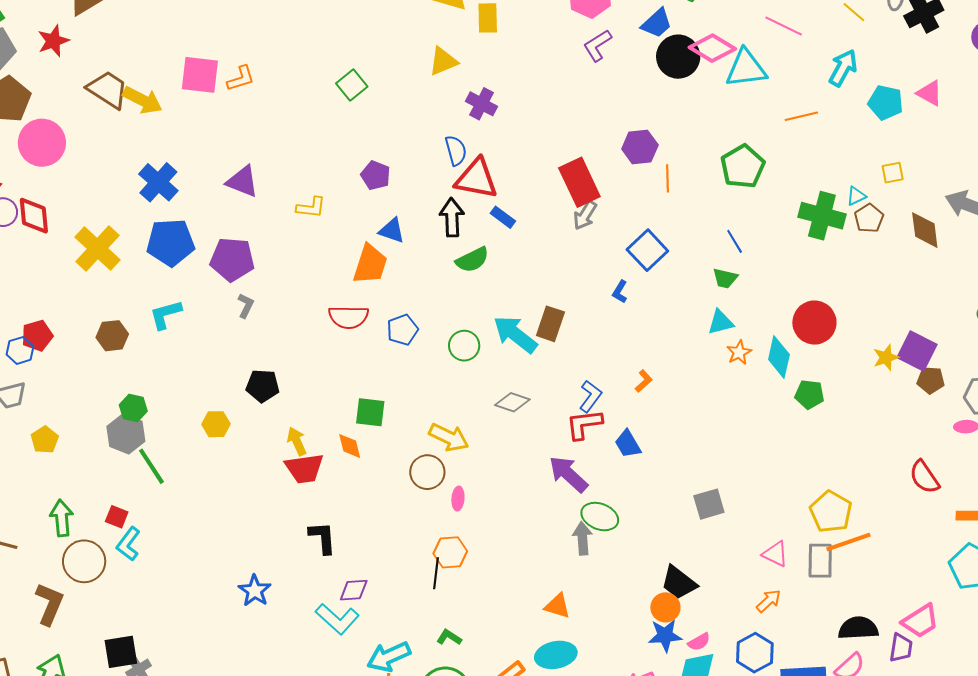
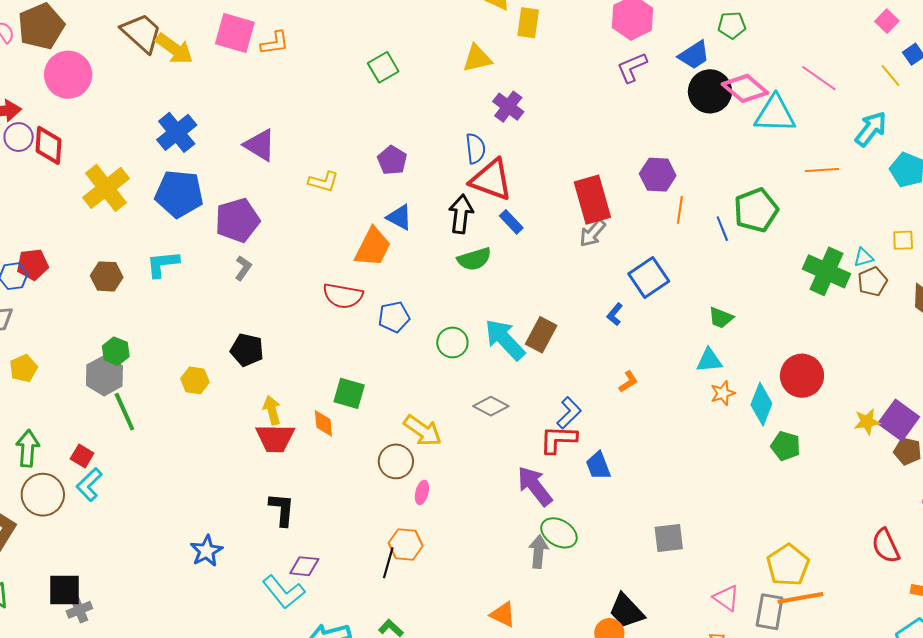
blue line: (735, 241) -> (722, 229), moved
purple pentagon: (232, 259) -> (237, 220), turned -30
orange L-shape: (644, 381) -> (628, 382), moved

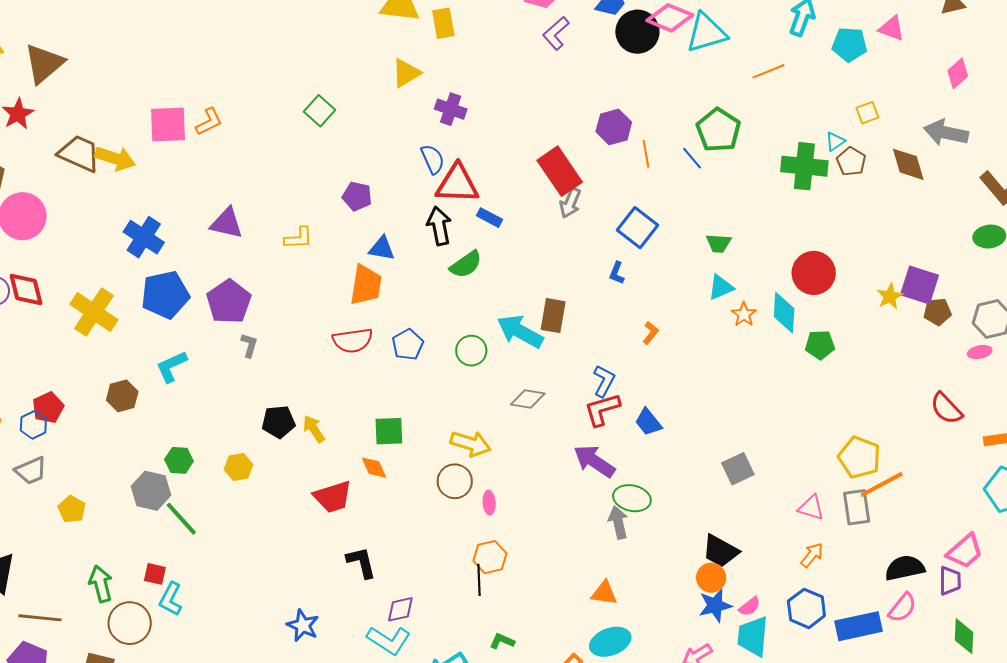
green hexagon: (116, 351) -> (179, 460), moved
yellow arrow: (272, 410) -> (314, 429), moved

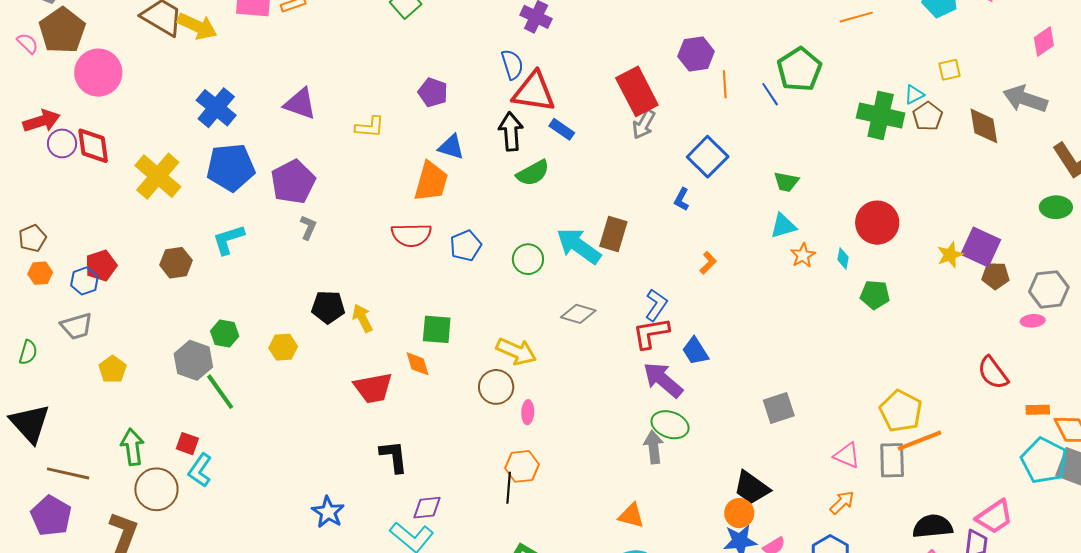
cyan diamond: (784, 313) -> (843, 258), size x0.5
purple arrow: (594, 461) -> (663, 380), moved

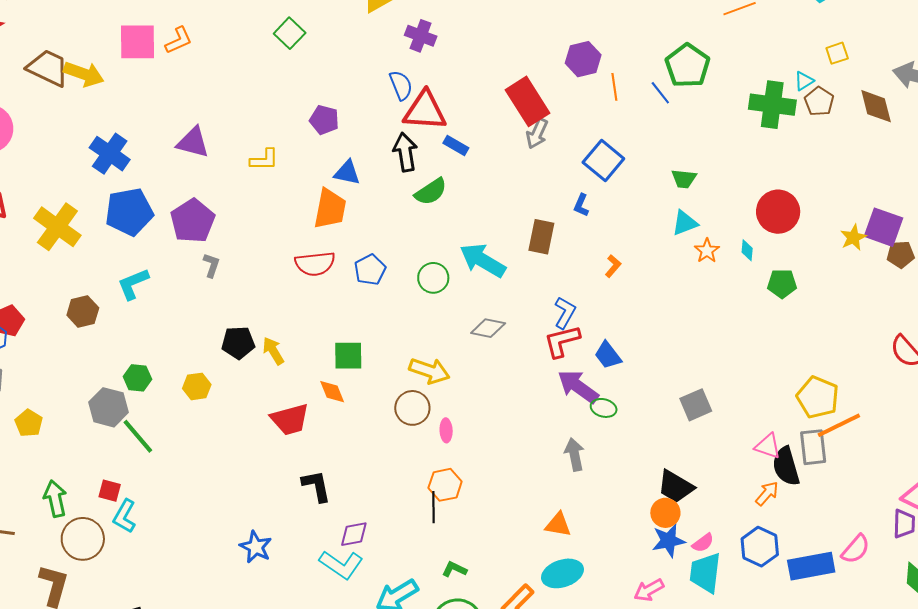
brown rectangle: (613, 234) -> (541, 237), moved
green ellipse: (670, 425) -> (604, 408), moved, size x0.7
black semicircle: (933, 526) -> (786, 466), moved, turned -96

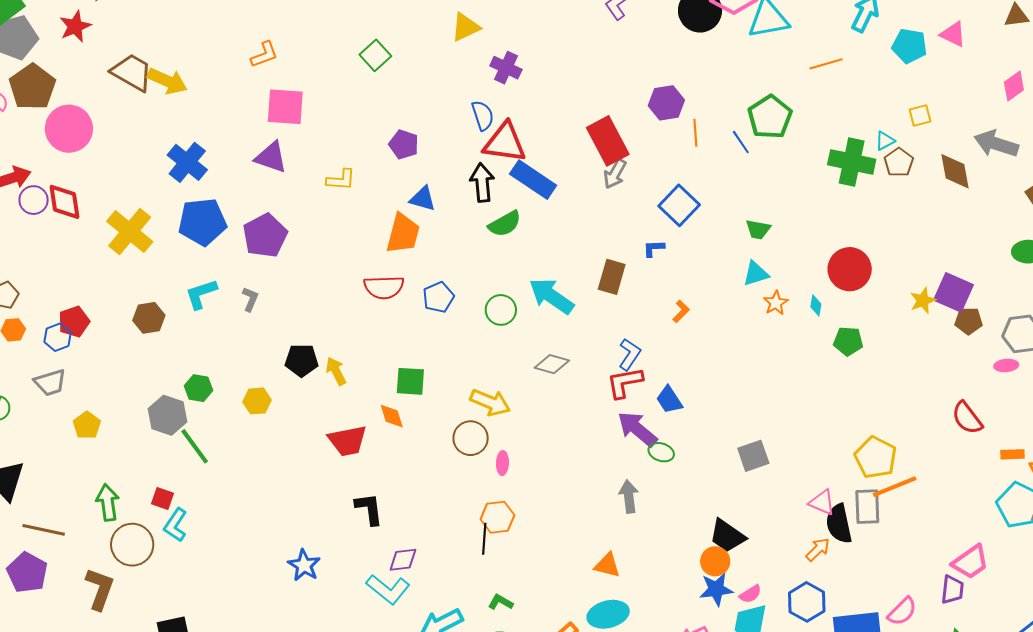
pink square: (138, 42) -> (285, 107), moved
blue rectangle: (456, 146) -> (533, 180), size x1.8
blue L-shape: (581, 205) -> (654, 248), turned 60
gray L-shape: (212, 265) -> (250, 299), moved

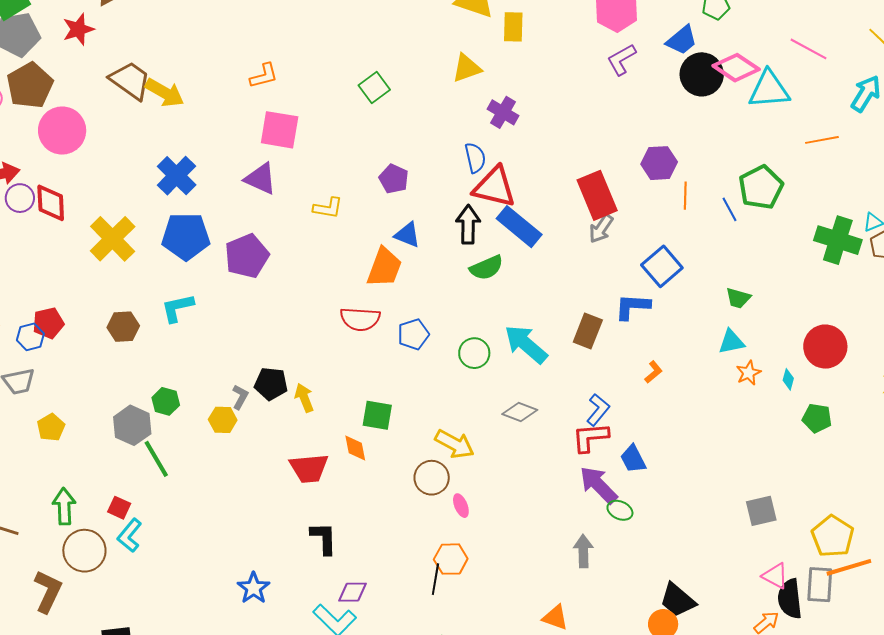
blue L-shape: (654, 248) -> (632, 307), size x1.6
gray L-shape: (250, 299) -> (240, 397), moved
gray square: (753, 456) -> (761, 511), moved
pink ellipse: (502, 463) -> (461, 506), turned -30

